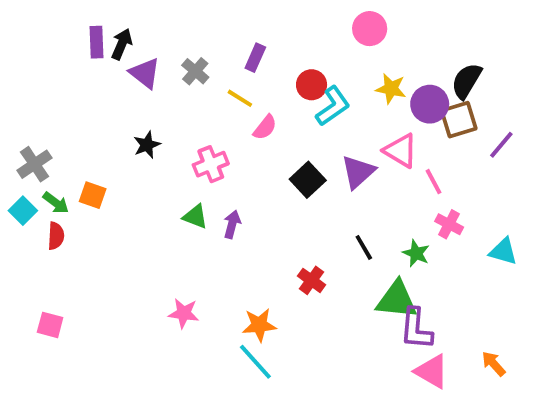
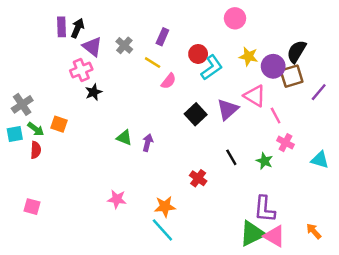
pink cross: (211, 164) -> (81, 70), moved
cyan square: (23, 211) -> (15, 134), turned 35
green triangle: (397, 300) -> (252, 234), moved, turned -32

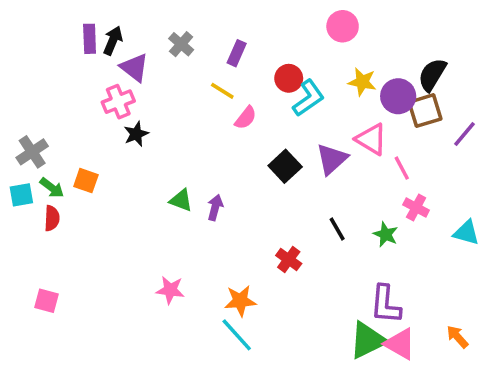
gray cross: (124, 45) -> (181, 44), moved

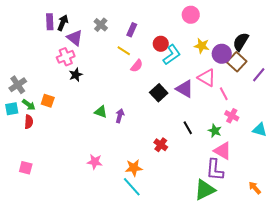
brown square: (425, 111) -> (237, 62), turned -30
purple triangle: (332, 159) -> (185, 89), turned -48
pink triangle: (400, 344) -> (223, 151), moved

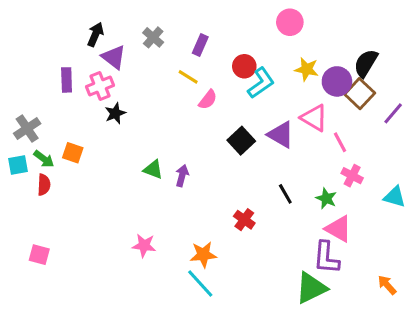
purple rectangle: (50, 22) -> (67, 80), moved

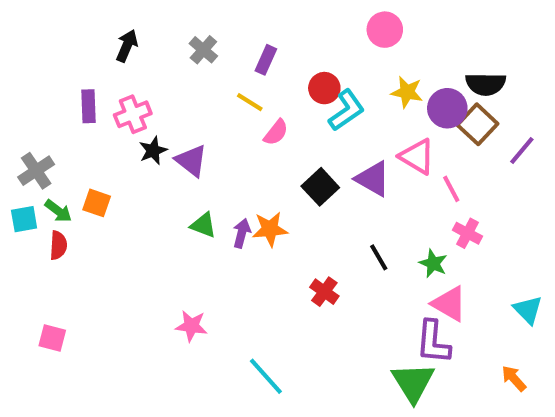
purple triangle: (114, 57) -> (191, 161), moved
black semicircle: (366, 63) -> (486, 84), turned -120
cyan triangle: (395, 197) -> (528, 310), moved, turned 30
orange star: (203, 255) -> (270, 229), moved
green triangle: (311, 288) -> (413, 382), turned -36

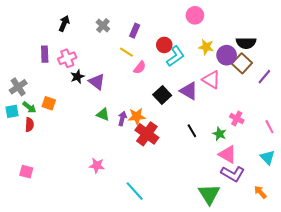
pink line: (451, 189) -> (269, 127), moved
red cross: (324, 292) -> (147, 134), moved, size x1.6
purple L-shape: (433, 342) -> (233, 174), moved, turned -65

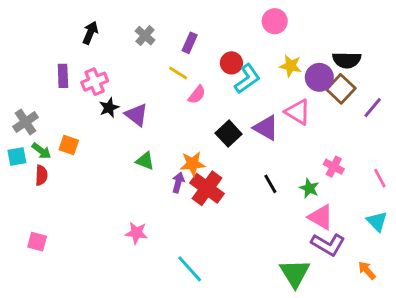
purple arrow: (122, 119) -> (178, 182), moved

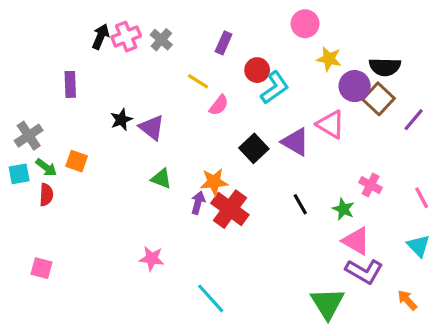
purple rectangle: (190, 43) -> (224, 43), moved
yellow star: (291, 66) -> (329, 59), moved
pink cross: (95, 82) -> (126, 37), moved

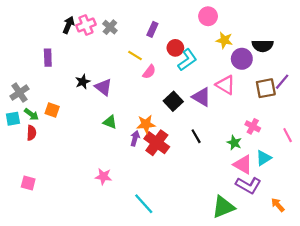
brown square: (379, 99) -> (266, 88), moved, turned 36
black line: (300, 204) -> (196, 136), moved
cyan triangle: (418, 246) -> (264, 158), moved, turned 42
green triangle: (327, 303) -> (223, 207), turned 40

